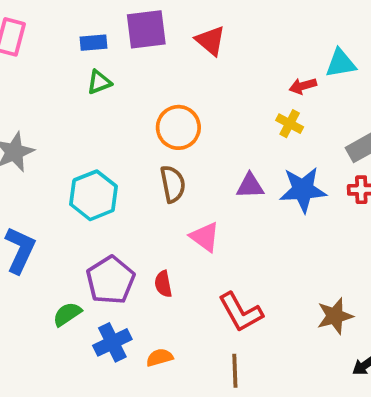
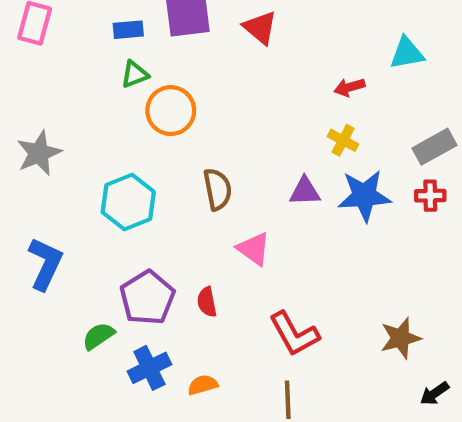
red arrow: (303, 86) -> (349, 87), moved
yellow cross: (290, 124) -> (343, 140), moved
orange circle: (178, 127) -> (171, 111), moved

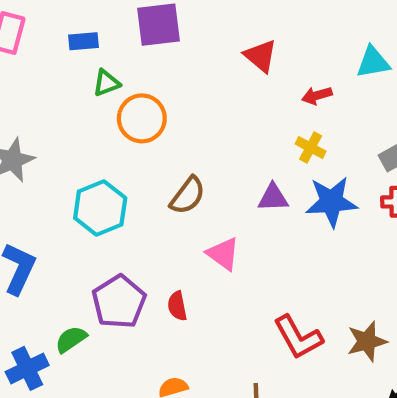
red triangle: (260, 28) -> (261, 56), moved
blue rectangle: (128, 30) -> (83, 41), moved
brown semicircle: (218, 189) -> (188, 195), turned 48
red L-shape: (294, 334) -> (298, 337), moved
blue cross: (149, 368) -> (27, 368), moved

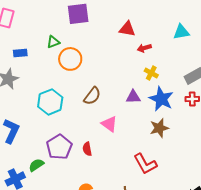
blue rectangle: (83, 41) -> (20, 53), moved
red triangle: (261, 56) -> (127, 29), turned -30
red arrow: (317, 95) -> (144, 48), moved
blue star: (331, 202) -> (161, 99), turned 30
brown star: (367, 341) -> (159, 128), moved

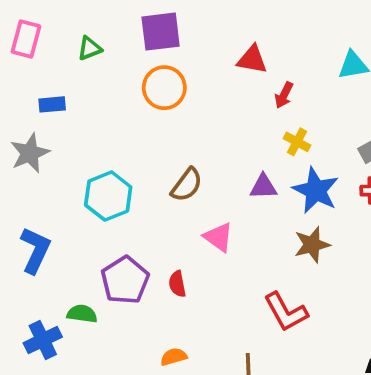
green triangle: (53, 42) -> (90, 48), moved
red arrow: (144, 48) -> (284, 95), turned -48
orange circle: (70, 59) -> (164, 88), moved
green semicircle: (36, 165) -> (82, 314), turned 42

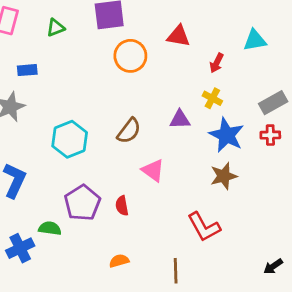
orange circle: (164, 88) -> (130, 56), moved
red arrow: (284, 95) -> (217, 63), moved
purple triangle: (263, 187) -> (180, 119), moved

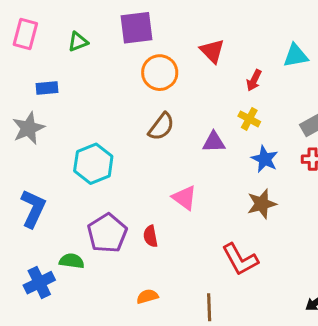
red triangle: (178, 36) -> (212, 51), turned 35
brown semicircle: (129, 131) -> (161, 127), moved
blue star: (227, 135) -> (265, 159), size x0.7

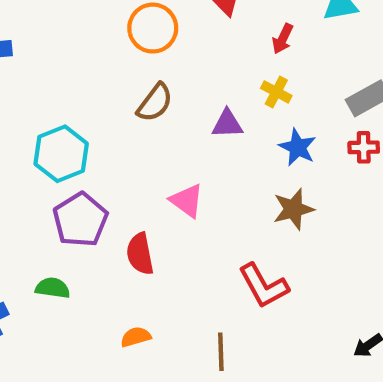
purple pentagon: (107, 233) -> (80, 220), moved
red semicircle: (150, 236) -> (140, 254), size x1.4
green semicircle: (72, 261) -> (53, 288), moved

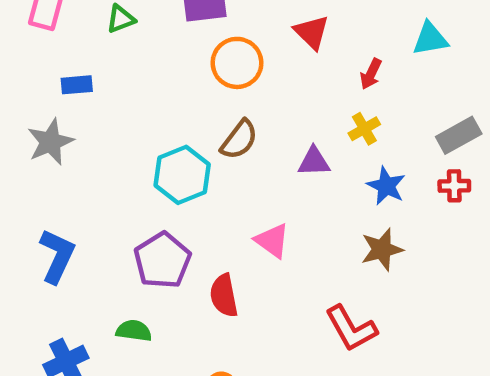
yellow cross: (276, 92) -> (364, 129), turned 32
cyan hexagon: (61, 154) -> (182, 175), moved

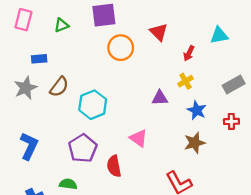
brown semicircle: (239, 140) -> (59, 87), moved
red cross: (454, 186) -> (231, 121), moved

